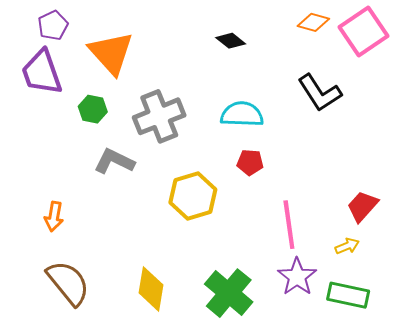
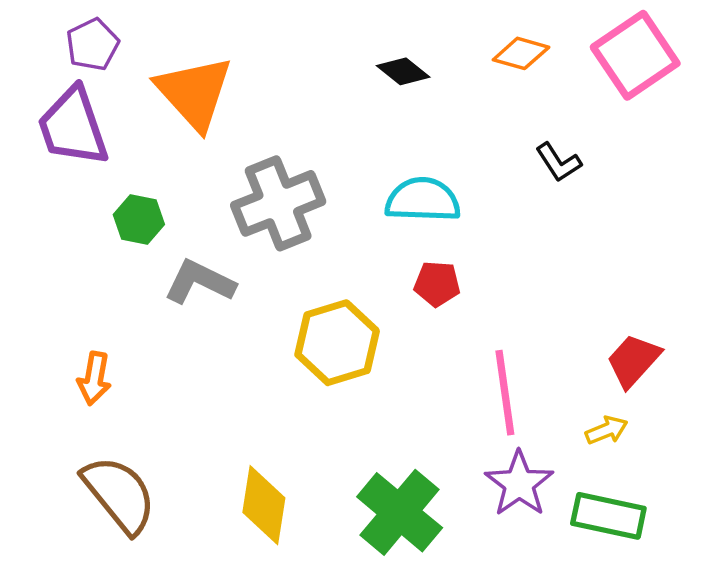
orange diamond: (313, 22) -> (521, 53), moved
black L-shape: (320, 93) -> (558, 162), size x0.6
green hexagon: (93, 109) -> (139, 220), moved

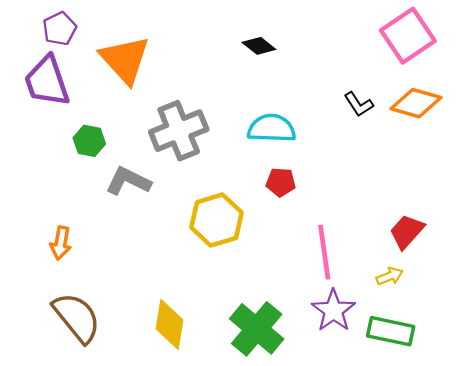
orange diamond: (521, 53) -> (416, 103), moved, size x1.4

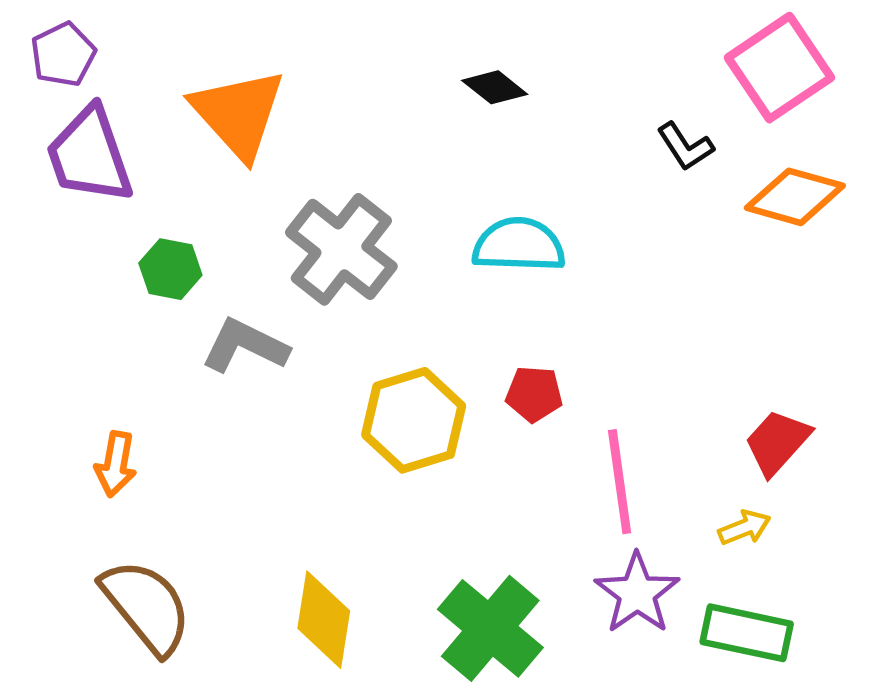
purple pentagon: (60, 29) -> (63, 54), moved
black L-shape: (359, 104) -> (685, 146), moved
gray cross: (179, 131) -> (341, 249), turned -30
red pentagon: (281, 182) -> (534, 394), moved

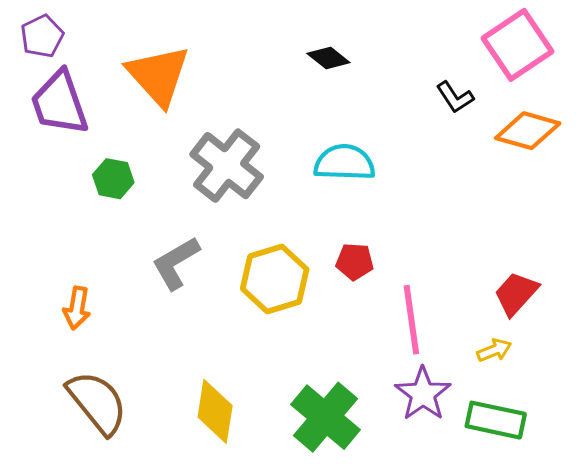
gray L-shape: (245, 346) -> (176, 263), moved, turned -56

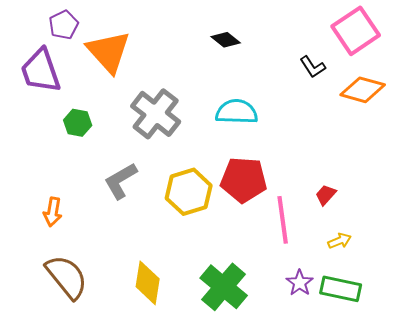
purple pentagon: (42, 36) -> (64, 25), moved
red pentagon: (355, 262) -> (244, 180), size x1.8
red trapezoid: (516, 294) -> (326, 195), moved, size x0.7
purple star: (423, 394) -> (300, 283), moved, size x0.7

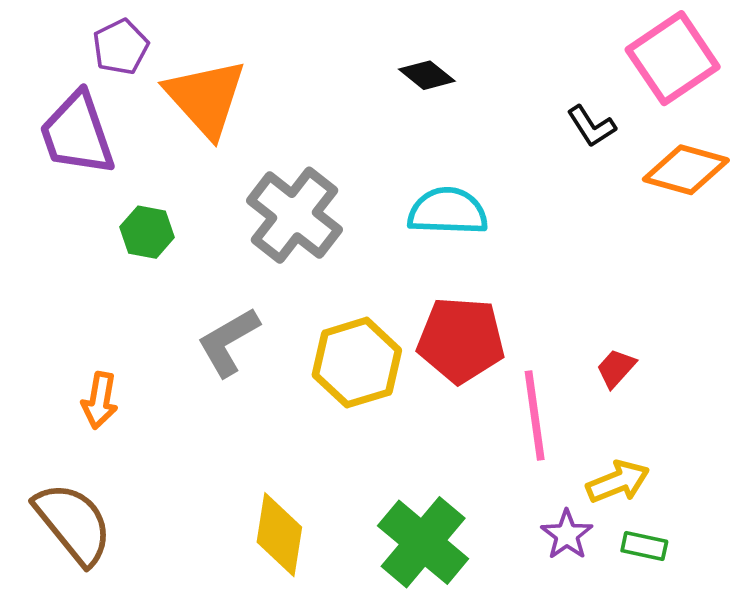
yellow arrow: (340, 241) -> (618, 482), moved, size x1.4
brown semicircle: (67, 277) -> (73, 523), moved
green rectangle: (341, 289) -> (644, 546), size x0.6

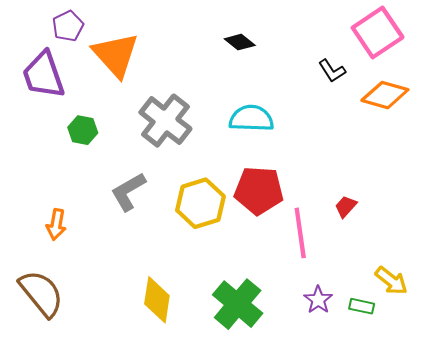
yellow arrow: (618, 482) -> (391, 281), moved, turned 60

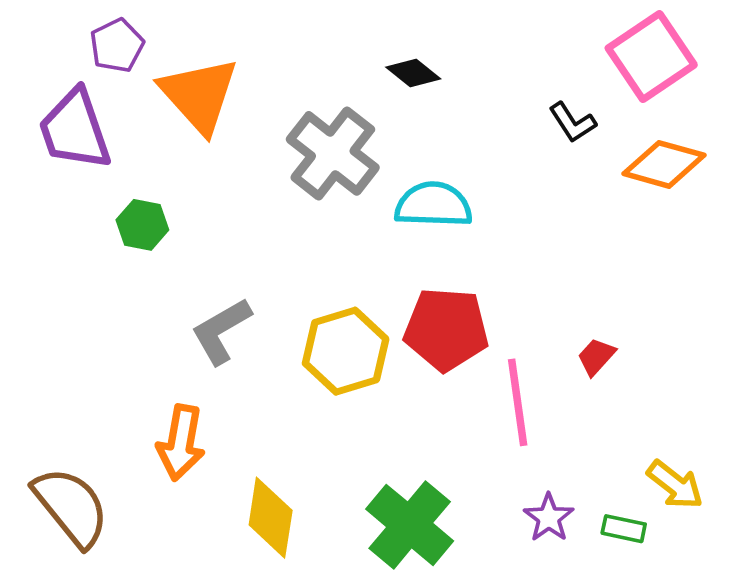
gray cross: (165, 121) -> (333, 153), moved
orange arrow: (56, 224) -> (181, 443), moved, size x1.4

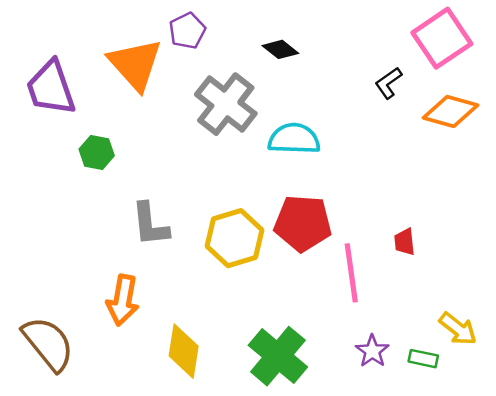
purple pentagon: (117, 46) -> (187, 31), moved
black L-shape: (572, 122) -> (388, 83), turned 88
gray L-shape: (221, 331) -> (150, 224), turned -66
red trapezoid: (596, 357) -> (405, 242), turned -48

